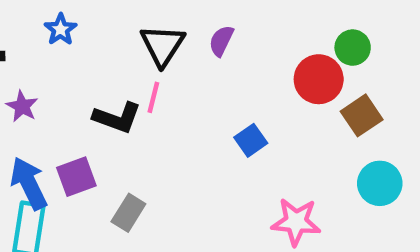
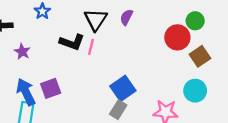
black L-shape: (117, 118) -> (72, 42), moved
blue square: (251, 140) -> (123, 88), moved, size x1.5
cyan circle: (380, 183) -> (195, 91), moved
gray rectangle: (128, 213) -> (118, 110), moved

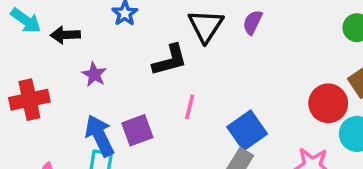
red circle: (177, 37) -> (328, 103), moved
black L-shape: (72, 42) -> (170, 60), turned -35
pink line: (91, 47) -> (190, 107), moved

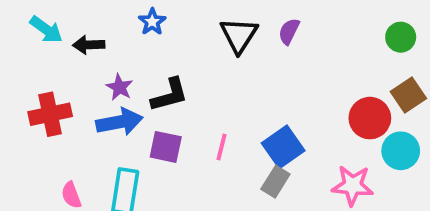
black L-shape: (170, 60) -> (170, 95), moved
pink line: (190, 107) -> (222, 147), moved
purple square: (137, 130) -> (166, 147), turned 32
blue arrow: (100, 136) -> (119, 122), moved, turned 105

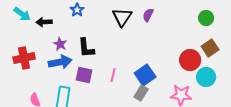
black L-shape: (170, 95) -> (86, 48), turned 100

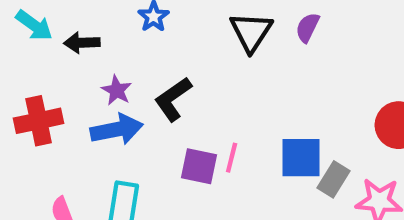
black L-shape: (86, 48) -> (173, 99), turned 60
purple square: (84, 75) -> (199, 166), moved
blue square: (145, 75) -> (301, 158), turned 35
gray rectangle: (141, 93) -> (334, 179), moved

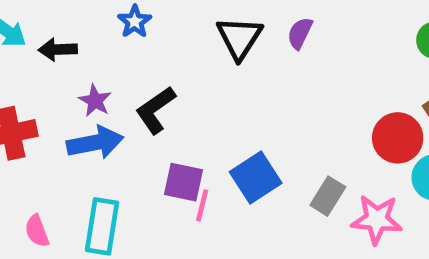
pink line: (232, 158) -> (202, 205), moved
blue square: (301, 158) -> (256, 177), moved, turned -33

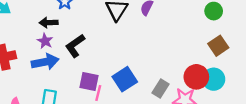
black arrow: (58, 49) -> (49, 23), moved
red circle: (398, 138) -> (196, 77), moved

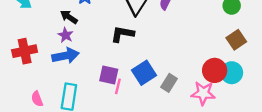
black arrow: (49, 23) -> (69, 17), turned 36
black L-shape: (75, 46) -> (122, 34), moved, turned 45
gray rectangle: (161, 88) -> (169, 83), moved

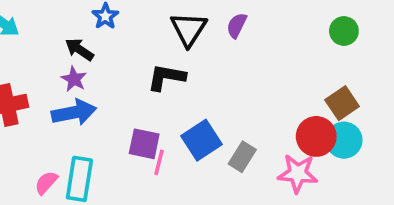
brown square: (236, 40) -> (342, 103), moved
pink semicircle: (37, 99) -> (46, 183), moved, turned 63

